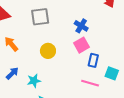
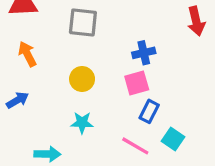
blue cross: (81, 26) -> (144, 53), turned 32
cyan star: (34, 81) -> (82, 123), moved

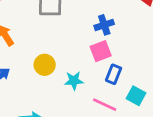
yellow circle: (82, 79) -> (45, 65), moved
cyan star: (82, 123) -> (74, 81), moved

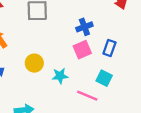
blue rectangle: (114, 74) -> (109, 48), moved
cyan square: (136, 96) -> (104, 78), moved

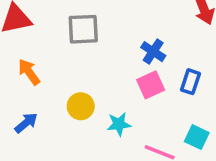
blue cross: (84, 27) -> (153, 52), turned -35
cyan square: (104, 78) -> (197, 137), moved

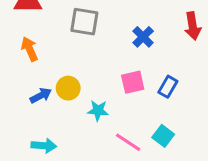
blue cross: (153, 52) -> (143, 37), moved
blue arrow: (26, 123) -> (41, 96), moved

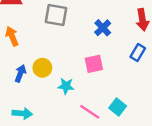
blue rectangle: (168, 87) -> (138, 53), moved
blue arrow: (41, 96) -> (20, 73), turned -42

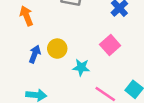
pink square: (94, 64) -> (110, 45), turned -30

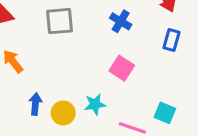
yellow circle: (57, 49) -> (63, 113), moved

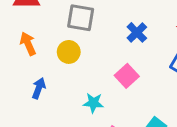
yellow circle: (63, 113) -> (69, 52), moved

